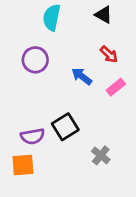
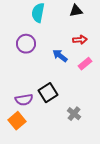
black triangle: (103, 15) -> (76, 11), turned -40
red arrow: (109, 54) -> (80, 40), turned -48
orange square: (23, 165) -> (17, 121), turned -36

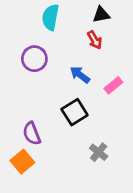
red arrow: (80, 40) -> (95, 40), moved, turned 64
black square: (48, 93) -> (75, 112), moved
purple semicircle: (24, 100) -> (32, 134), turned 78

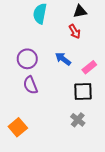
purple circle: (34, 59) -> (27, 59), moved
black square: (75, 112) -> (83, 91), moved, turned 30
purple semicircle: (32, 134) -> (30, 85), moved

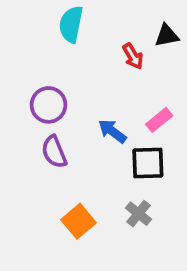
black triangle: (80, 11) -> (167, 36), moved
blue arrow: (63, 59) -> (112, 131), moved
orange square: (18, 127) -> (78, 221), moved

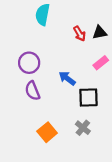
black triangle: (167, 36) -> (100, 32), moved
pink rectangle: (159, 120) -> (101, 63), moved

